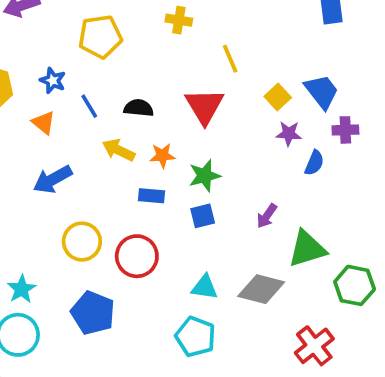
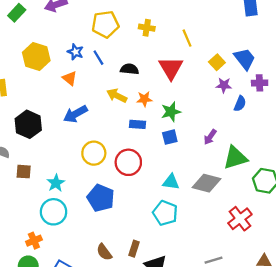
yellow cross: (179, 20) -> (147, 28), moved
blue line: (89, 106) -> (98, 58), moved

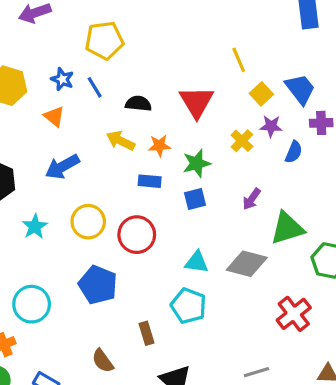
yellow cross: (147, 28) -> (242, 141), moved, turned 35
yellow line: (187, 38) -> (239, 60), moved
cyan star: (56, 183) -> (35, 227), moved
brown rectangle: (134, 249) -> (146, 333), moved, turned -35

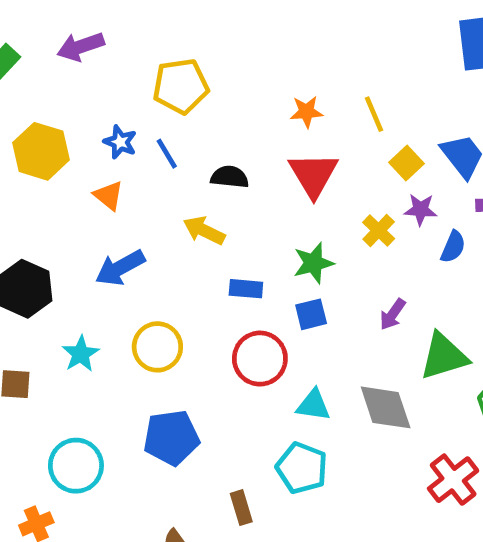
orange star: (159, 146) -> (306, 112), moved
red circle: (137, 235) -> (260, 359), moved
gray diamond: (247, 264) -> (386, 407), turned 57
blue pentagon: (98, 285) -> (171, 438), turned -30

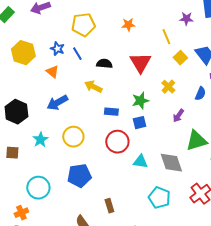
orange star: (306, 112) -> (128, 25), moved
purple star: (421, 210) -> (186, 19), moved
purple arrow: (393, 314) -> (178, 116), moved
cyan pentagon: (302, 468) -> (159, 198), moved

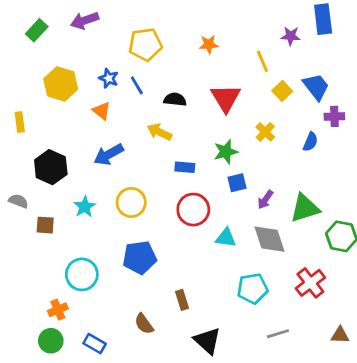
purple arrow: (178, 116) -> (265, 200), moved
blue square: (139, 123) -> (237, 183), moved
cyan pentagon: (159, 198) -> (253, 289), turned -30

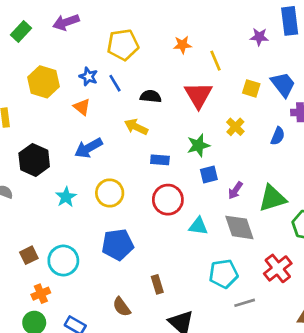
yellow line: (262, 61) -> (216, 61), moved
yellow square: (282, 91) -> (251, 88), turned -30
brown square: (45, 225) -> (29, 255), moved, turned -30
gray line: (278, 334) -> (245, 303), moved

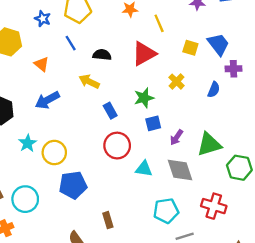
blue star: (88, 77) -> (43, 19), moved
red triangle: (198, 95) -> (144, 54), turned 32
blue rectangle: (160, 160) -> (110, 111), turned 56
yellow circle: (110, 193) -> (54, 153), moved
red cross: (278, 268) -> (214, 206), turned -35

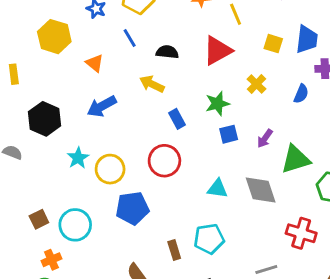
blue trapezoid: (218, 44) -> (307, 39), turned 45
purple arrow: (177, 137) -> (265, 138), moved
red circle: (117, 146) -> (164, 161), moved
cyan pentagon: (166, 211) -> (209, 239), moved

